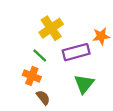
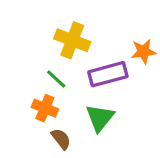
yellow cross: (51, 28) -> (72, 40), turned -35
green triangle: (84, 84) -> (100, 118), moved

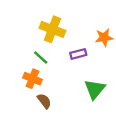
purple rectangle: (108, 74) -> (78, 54), size x0.6
green triangle: (100, 118) -> (95, 89), moved

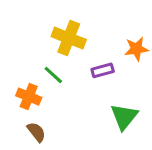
orange cross: (32, 79) -> (29, 97), moved
brown semicircle: (44, 101) -> (36, 132), moved

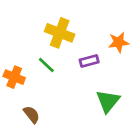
orange cross: (29, 97) -> (14, 77), moved

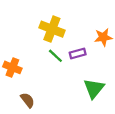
green line: (46, 65) -> (55, 56), moved

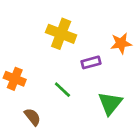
green line: (55, 56) -> (62, 90), moved

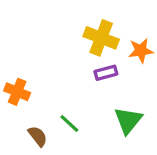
yellow cross: (61, 34) -> (101, 38), moved
green line: (62, 90) -> (69, 123), moved

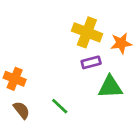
green triangle: (128, 120) -> (110, 87), moved, turned 48
brown semicircle: (38, 136) -> (21, 110), moved

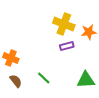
green triangle: (110, 87) -> (86, 80), moved

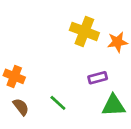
purple rectangle: (67, 46) -> (98, 78), moved

